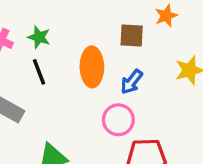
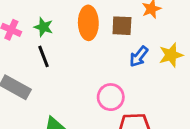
orange ellipse: (92, 67) -> (88, 23), moved
blue arrow: (132, 82) -> (139, 56), moved

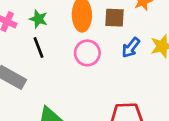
pink circle: (111, 97) -> (87, 53), moved

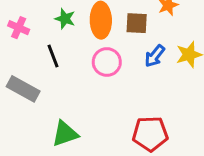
green star: (38, 19) -> (65, 19), moved

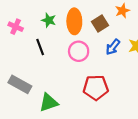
brown square: (137, 23) -> (100, 23), turned -35
gray rectangle: (23, 89) -> (20, 84), moved
red pentagon: (150, 134) -> (96, 88), moved

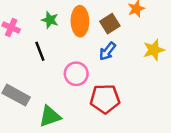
blue arrow: (113, 47) -> (107, 51), moved
pink circle: (79, 51) -> (76, 74), moved

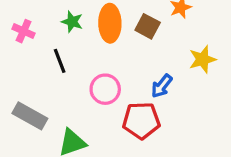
brown square: (110, 24) -> (148, 26), turned -30
blue arrow: (107, 51) -> (162, 86), moved

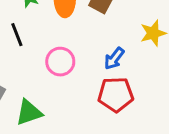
red pentagon: (141, 121) -> (116, 94), moved

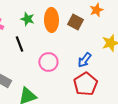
red pentagon: (116, 94) -> (85, 84), turned -30

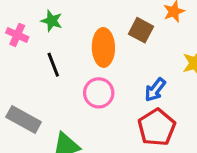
green star: (27, 19) -> (52, 21), moved
orange ellipse: (51, 20) -> (103, 47), moved

